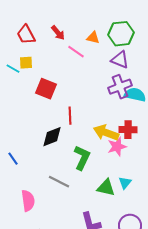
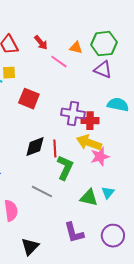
purple cross: (120, 87) -> (73, 114), moved, turned 30
red line: (70, 116) -> (55, 149), moved
red cross: (128, 130) -> (90, 121), moved

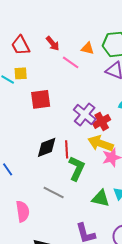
red square: (29, 99) -> (41, 99), turned -30
purple cross: (73, 114) -> (85, 114), turned 30
red cross: (90, 121) -> (102, 121), turned -30

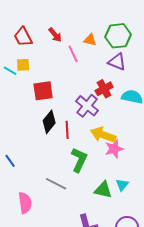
pink line: (71, 62) -> (73, 54), turned 30
red cross: (102, 121) -> (104, 89), moved
black diamond: (47, 147) -> (49, 122), moved, turned -30
red line: (67, 149) -> (67, 130), moved

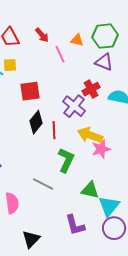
cyan triangle: (122, 185) -> (109, 206), moved, size x1.6

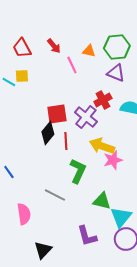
red square: (30, 91) -> (57, 114), moved

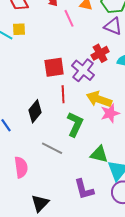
black diamond: (48, 133) -> (35, 111), moved

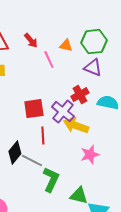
yellow arrow: (99, 99) -> (76, 126), moved
green L-shape: (75, 124) -> (51, 180), moved
gray line: (52, 148) -> (32, 161), moved

